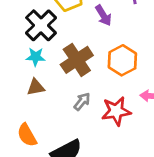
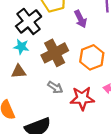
gray arrow: (82, 101) -> (55, 87), turned 77

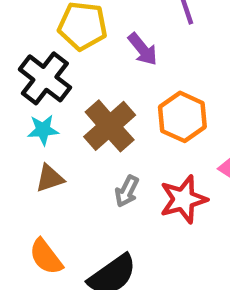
gray arrow: (55, 87) -> (127, 191), turned 98

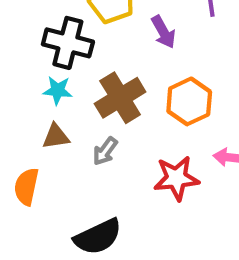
black cross: (45, 78) -> (68, 43), turned -33
gray arrow: (127, 191) -> (105, 151), moved
orange semicircle: (46, 257) -> (26, 187), moved, turned 39

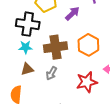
purple arrow: (163, 32) -> (72, 14), turned -98
brown cross: (120, 98) -> (56, 47), turned 30

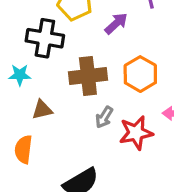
cyan star: (25, 47) -> (20, 75), moved
gray arrow: (51, 73) -> (104, 117), moved

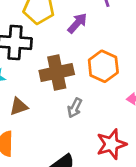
red star: (136, 133) -> (111, 144), moved

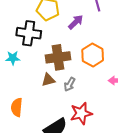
brown triangle: (19, 107) -> (48, 80), moved
red star: (111, 144) -> (81, 113), moved

